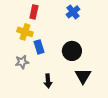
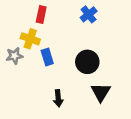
gray star: (22, 62) -> (14, 56), moved

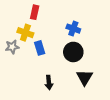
blue cross: (89, 14) -> (73, 29), moved, turned -32

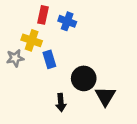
blue cross: (73, 29) -> (67, 21), moved
black circle: (73, 52) -> (84, 78), moved

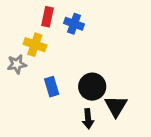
blue rectangle: (49, 59) -> (52, 87), moved
black arrow: (61, 103) -> (88, 119), moved

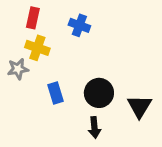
red rectangle: (48, 17) -> (33, 18), moved
black triangle: (116, 106) -> (140, 106), moved

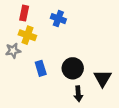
black arrow: (94, 127) -> (78, 94), moved

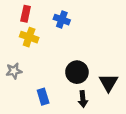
gray star: (13, 51) -> (14, 71), moved
blue rectangle: (41, 68) -> (43, 97), moved

